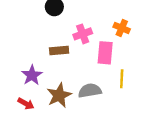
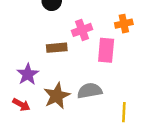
orange cross: (122, 28) -> (124, 24), turned -35
yellow line: (122, 79) -> (124, 112), moved

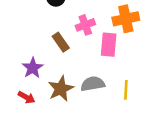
orange cross: (124, 24) -> (126, 19), size x1.5
brown rectangle: (57, 48) -> (61, 42), turned 60
yellow line: (124, 112) -> (126, 90), moved

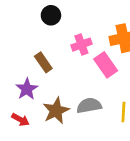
brown rectangle: (61, 42) -> (43, 62), moved
pink rectangle: (109, 45) -> (106, 65), turned -40

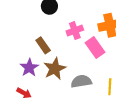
brown star: (56, 111) -> (55, 69), moved

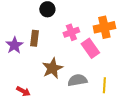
brown rectangle: (43, 45) -> (34, 38), moved, turned 42
purple star: (29, 68) -> (14, 45), moved

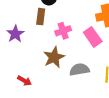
pink cross: (71, 32) -> (63, 31), moved
brown rectangle: (34, 38) -> (41, 17), moved

